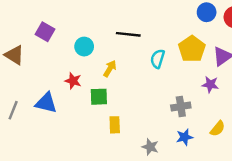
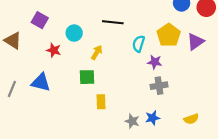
red star: (73, 81) -> (54, 50), moved
purple star: (210, 84) -> (155, 62), moved
yellow semicircle: (218, 129) -> (191, 119), moved, turned 32
blue star: (185, 137) -> (153, 118), moved

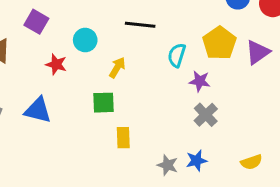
gray cross: (159, 86) -> (206, 115), turned -35

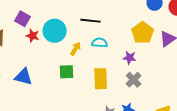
cyan circle: (85, 40) -> (55, 31), size x1.5
cyan semicircle: (177, 55) -> (100, 43), moved, turned 77
red star: (56, 64) -> (33, 36), moved
yellow rectangle: (123, 138) -> (101, 79), moved, size x1.5

